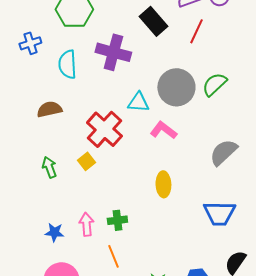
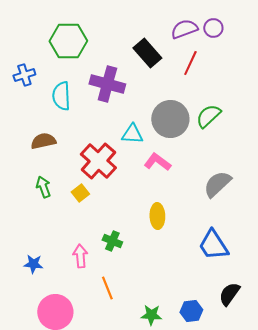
green arrow: (49, 167) -> (43, 187), moved
blue trapezoid: (219, 213) -> (213, 245), turned 56
green cross: (117, 220) -> (112, 241), moved, turned 30
blue star: (54, 232) -> (33, 264), moved

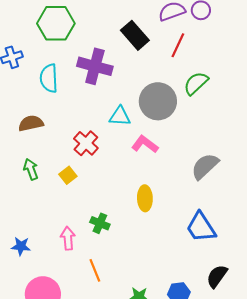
green semicircle: (208, 116) -> (196, 83), moved
red cross: (98, 161) -> (86, 143), size x0.7

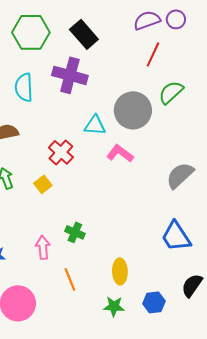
black rectangle: (135, 35) -> (84, 34), moved
yellow ellipse: (145, 198) -> (120, 271), moved

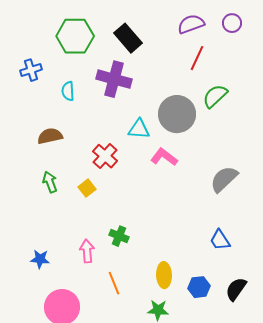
purple circle: (176, 19) -> (232, 23), moved
cyan semicircle: (24, 87) -> (68, 91), size x0.7
blue trapezoid: (176, 236) -> (220, 240), size x0.7
blue hexagon: (154, 302) -> (199, 287), moved

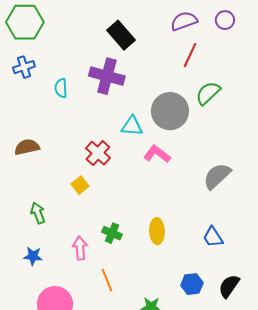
green hexagon: (75, 36) -> (25, 22), moved
brown semicircle: (50, 136) -> (27, 147), moved
green arrow: (50, 182) -> (38, 213), moved
yellow ellipse: (164, 275) -> (157, 231), moved

